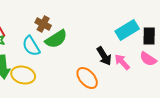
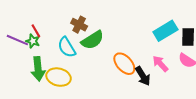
black arrow: (104, 56) -> (143, 76), moved
orange ellipse: (87, 78) -> (124, 64), moved

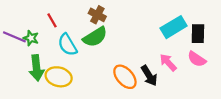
brown cross: (79, 25) -> (97, 15), moved
red line: (36, 31) -> (52, 20), moved
orange ellipse: (124, 64) -> (125, 77), moved

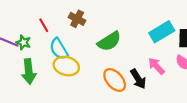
brown cross: (97, 15) -> (77, 19), moved
green semicircle: (95, 37) -> (109, 41), moved
yellow ellipse: (59, 77) -> (66, 66), moved

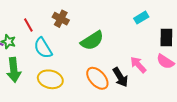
cyan rectangle: (162, 32) -> (141, 18), moved, size x0.6
yellow ellipse: (66, 66) -> (50, 79), moved

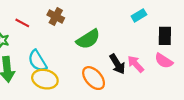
red line: (28, 25) -> (22, 23), turned -32
cyan semicircle: (43, 48) -> (37, 61), moved
black arrow: (120, 77) -> (117, 64), moved

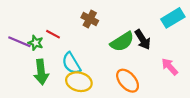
cyan rectangle: (139, 15) -> (173, 18), size x1.5
red line: (22, 23) -> (53, 34), moved
black arrow: (117, 64) -> (143, 40), moved

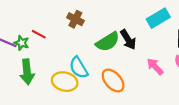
cyan semicircle: (71, 63) -> (79, 68), moved

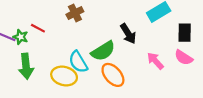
brown cross: (75, 19) -> (75, 13), turned 35
green semicircle: (108, 42) -> (103, 51), moved

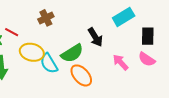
yellow ellipse: (64, 76) -> (32, 52), moved

